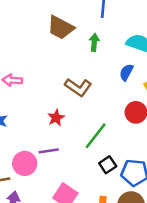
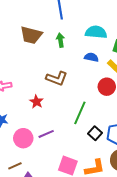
blue semicircle: (126, 72) -> (91, 57), turned 88
red star: (56, 118) -> (36, 102), moved
pink circle: (25, 163) -> (23, 138), moved

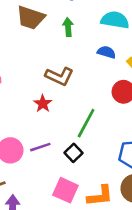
red star: (36, 102) -> (43, 104), moved
black square: (95, 133) -> (74, 153), moved

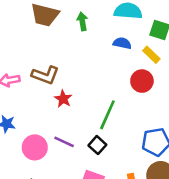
brown L-shape: (59, 76) -> (45, 75), moved
purple line: (40, 147) -> (64, 142), turned 48

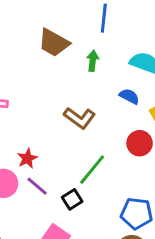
brown L-shape: (45, 75) -> (79, 118), moved
red star: (63, 99) -> (27, 158), moved

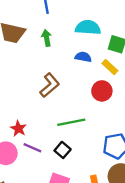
brown L-shape: (79, 118) -> (50, 85), turned -60
green line: (92, 170) -> (71, 122), turned 56

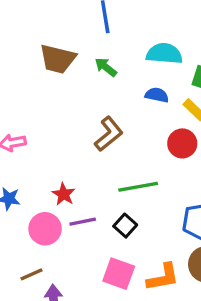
green arrow: (47, 38) -> (106, 67), turned -42
purple line: (32, 148) -> (83, 222), turned -36

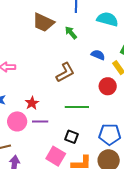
cyan semicircle: (164, 54) -> (107, 19), moved
black square: (125, 226) -> (72, 137), moved, turned -32

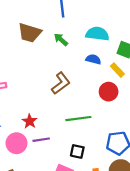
cyan semicircle: (107, 19) -> (97, 34), moved

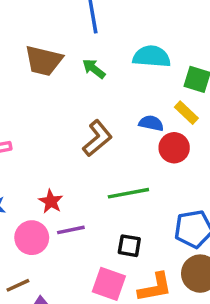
blue semicircle: (93, 59) -> (151, 123), moved

